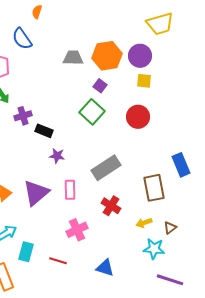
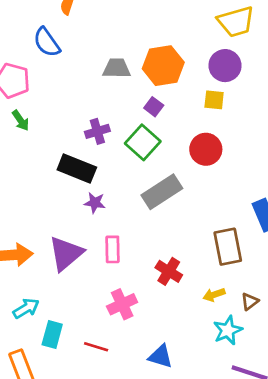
purple circle: (140, 56) -> (225, 66), moved
purple cross: (23, 116) -> (97, 131), moved
black rectangle: (44, 131) -> (77, 168), size x1.5
gray rectangle: (106, 168) -> (162, 192), moved
cyan star: (154, 249) -> (228, 330), turned -30

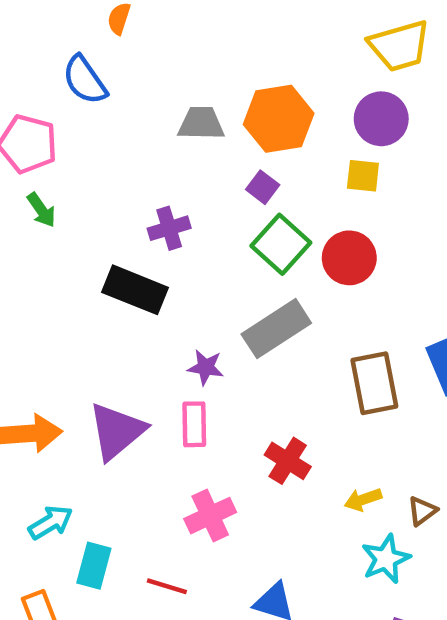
green square: (143, 142) -> (281, 244), moved
purple star: (95, 203) -> (206, 367), moved
brown rectangle: (228, 247) -> (374, 383), moved

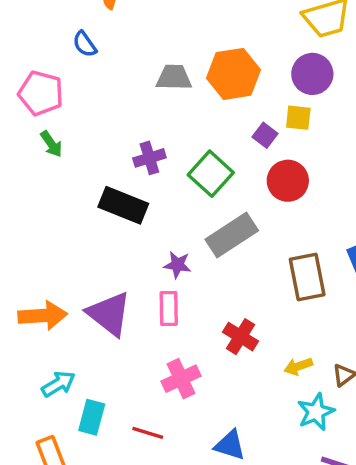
blue semicircle: (85, 80) -> (85, 44), size x0.7
purple square: (263, 187) -> (265, 135), moved
green square: (281, 244) -> (211, 174), moved
purple triangle: (117, 431) -> (109, 314), turned -42

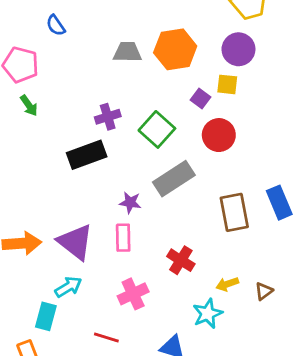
black rectangle: (123, 205) -> (87, 155), turned -42
cyan arrow: (58, 384) -> (68, 287), moved
cyan star: (316, 412) -> (208, 314), moved
cyan rectangle: (92, 417) -> (46, 316), moved

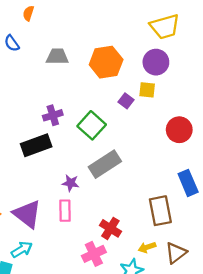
gray trapezoid: (127, 52) -> (57, 57), moved
red circle: (219, 135) -> (179, 130), moved
brown rectangle: (234, 212) -> (160, 211), moved
brown triangle: (264, 291) -> (176, 253), size x1.5
pink cross: (133, 294) -> (94, 254), moved

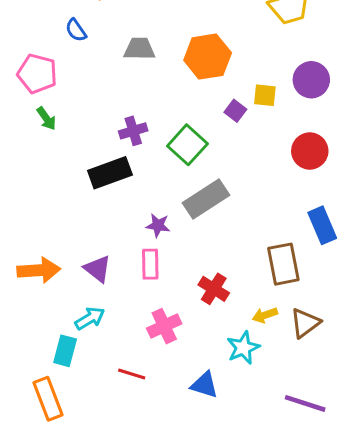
purple circle: (156, 62) -> (311, 80), moved
purple triangle: (27, 214) -> (98, 269), size x0.7
pink cross: (94, 254) -> (164, 326), moved

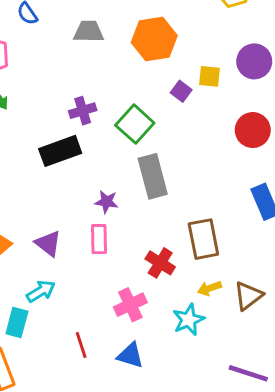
gray rectangle: (206, 199) -> (153, 176), turned -72
brown rectangle: (283, 264) -> (203, 239), moved
pink cross: (164, 326) -> (130, 305), moved
red line: (132, 374) -> (81, 345), turned 55
blue triangle: (204, 385) -> (130, 355), moved

